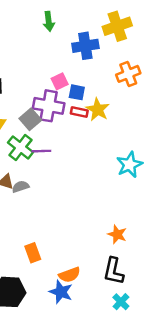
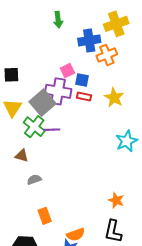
orange cross: (128, 74) -> (107, 55), moved
yellow star: (98, 109) -> (114, 98), moved
gray square: (30, 119) -> (43, 103), size x1.4
gray semicircle: (21, 187) -> (34, 180), moved

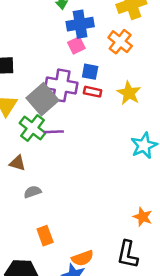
blue cross: (89, 40) -> (80, 24), moved
orange cross: (107, 55) -> (120, 42), turned -30
pink square: (67, 71) -> (76, 45), moved
orange star: (116, 200) -> (143, 217), moved

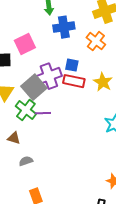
pink square: (76, 45) -> (25, 44), moved, size x1.5
purple cross: (61, 85) -> (49, 76), turned -30
red rectangle: (93, 92) -> (74, 81), size x1.5

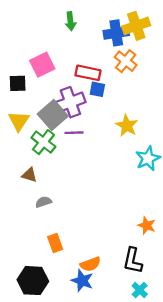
blue cross: (64, 27) -> (116, 33), moved
red rectangle: (74, 81) -> (88, 73), moved
yellow star: (103, 82) -> (127, 126), moved
purple line: (43, 113) -> (74, 133), moved

